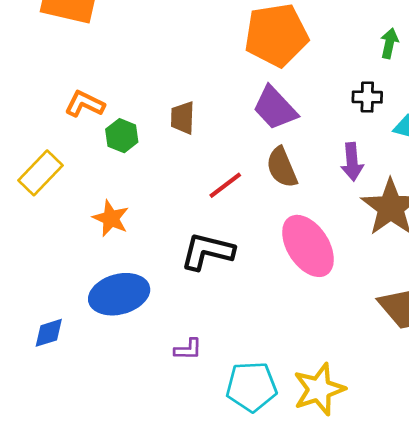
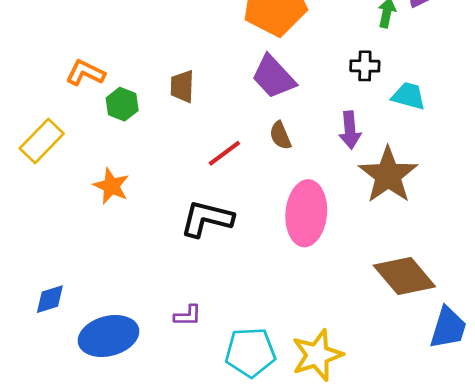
brown semicircle: (282, 167) -> (280, 136), size x0.7
pink ellipse: (308, 246) -> (306, 213), turned 38
blue ellipse: (119, 294) -> (109, 336), moved

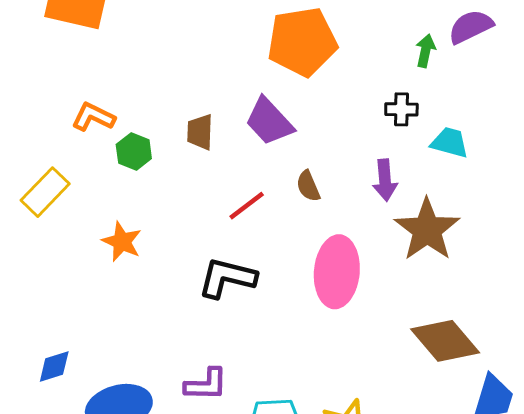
purple trapezoid: (274, 77) -> (269, 121), moved
purple L-shape: (188, 316) -> (206, 385), size x1.4

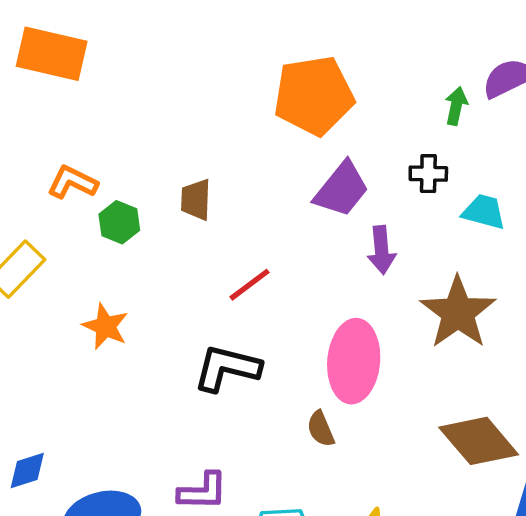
purple trapezoid: (269, 121) -> (342, 189), moved, turned -98
purple arrow: (385, 180) -> (381, 250), moved
brown semicircle: (308, 186) -> (321, 429), moved

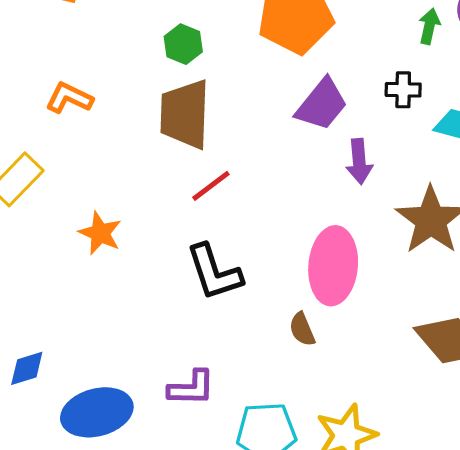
brown trapezoid: (196, 200) -> (185, 114), size x1.8
green hexagon: (119, 222) -> (183, 44), moved
red line: (250, 285) -> (211, 186), moved
black L-shape: (227, 368) -> (214, 272), turned -122

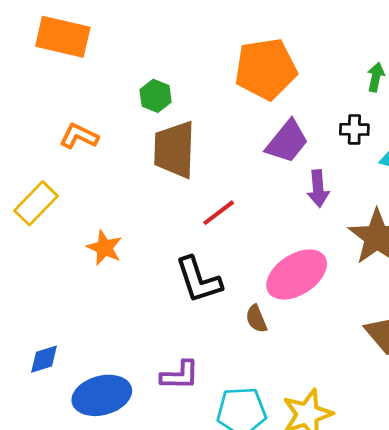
green hexagon: (183, 44) -> (156, 96), moved
red line: (211, 186) -> (219, 213), moved
pink ellipse: (333, 266) -> (297, 275), turned 52
brown semicircle: (302, 329) -> (256, 319), moved

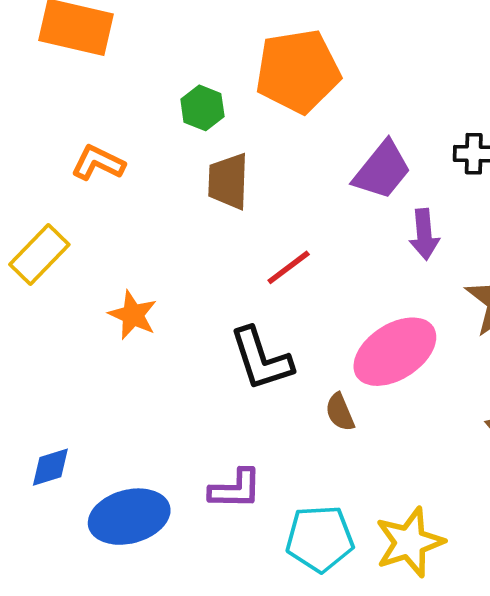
orange pentagon: (266, 69) -> (298, 71), moved
brown trapezoid: (174, 150) -> (228, 181), size x0.7

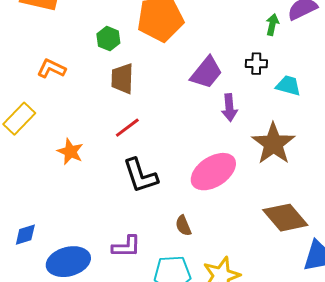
red line: (289, 267) -> (127, 128), moved
brown semicircle: (340, 412) -> (183, 226), moved

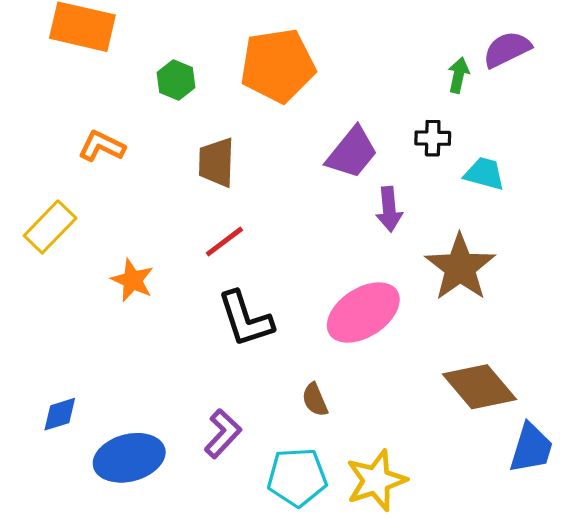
green hexagon: (108, 39) -> (176, 80), moved
purple L-shape: (126, 247) -> (223, 434), turned -48

